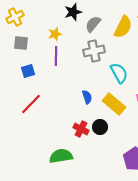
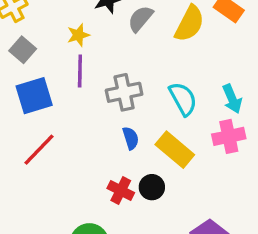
gray square: (21, 43) -> (23, 50), turned 35
gray cross: (94, 51) -> (124, 92), moved
blue square: (28, 71) -> (34, 96), size x1.6

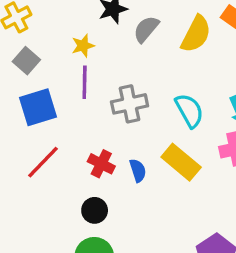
blue semicircle: (131, 138) -> (138, 170), moved
black circle: (152, 187) -> (95, 210), moved
red cross: (121, 190) -> (101, 164), moved

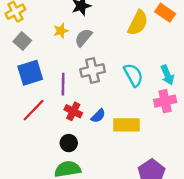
gray semicircle: (146, 29) -> (83, 38), moved
purple line: (85, 82) -> (63, 84), moved
yellow rectangle: (181, 162) -> (127, 125), moved, turned -40
blue semicircle: (138, 170) -> (98, 116), turned 63

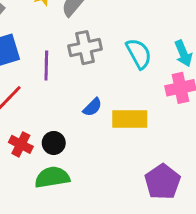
red cross: (73, 111) -> (21, 144), moved

